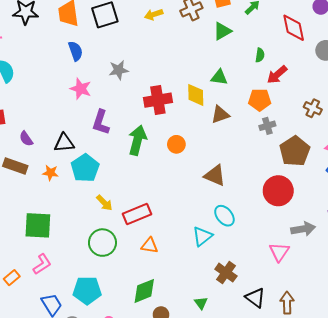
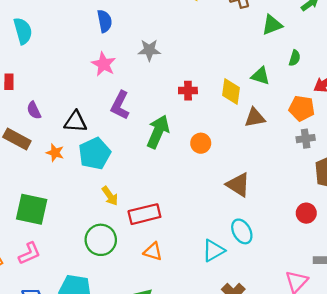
green semicircle: (260, 55) -> (295, 58), moved
red cross: (158, 100) -> (188, 91), size x0.6
red circle: (278, 191) -> (306, 213), size x0.6

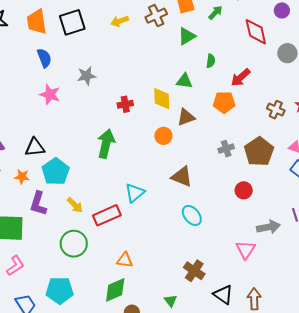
purple L-shape: (120, 105) -> (38, 204), moved
gray cross: (306, 139) -> (226, 149), moved
orange circle: (201, 143) -> (163, 136), moved
cyan triangle: (213, 251) -> (135, 193), moved
orange triangle: (153, 252) -> (125, 260), moved

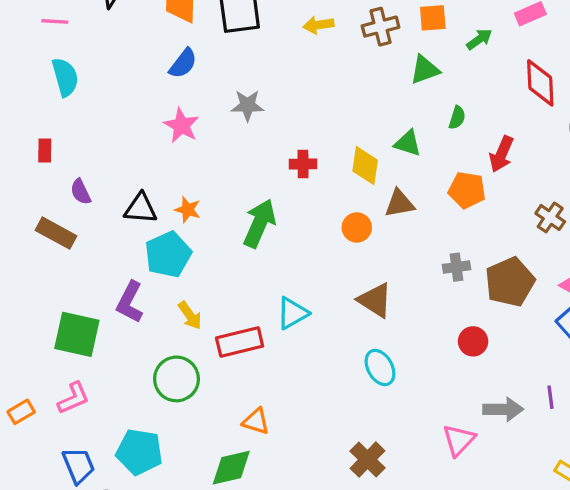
blue semicircle: (44, 58) -> (183, 63), turned 48
red arrow: (241, 78) -> (501, 154), turned -35
orange star: (22, 177) -> (188, 210), moved

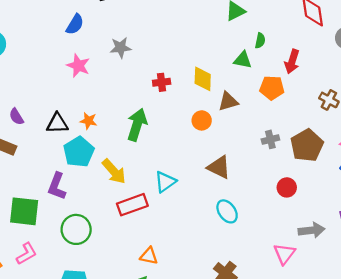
green triangle: (408, 143) -> (243, 60), moved
yellow arrow: (190, 315) -> (114, 171), moved, size x1.4
green circle: (176, 379) -> (76, 229), moved

